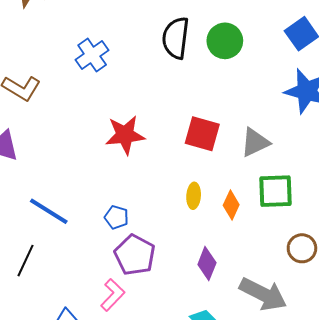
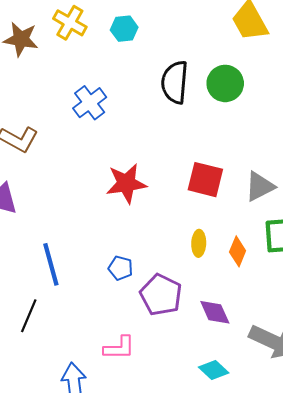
blue line: (49, 211) -> (51, 264), turned 45
purple pentagon: (135, 255) -> (161, 295), moved
purple diamond: (207, 264) -> (215, 312), turned -44
pink L-shape: (113, 295) -> (119, 348), turned 48

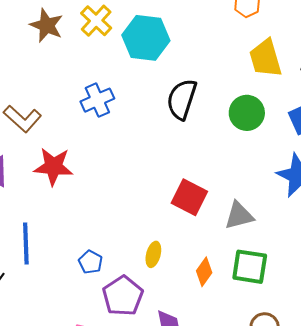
cyan hexagon: (124, 29) -> (146, 38), size x1.8
green circle: (225, 83) -> (247, 113), moved
red star: (126, 183) -> (54, 167), moved
yellow ellipse: (199, 243) -> (153, 254), moved

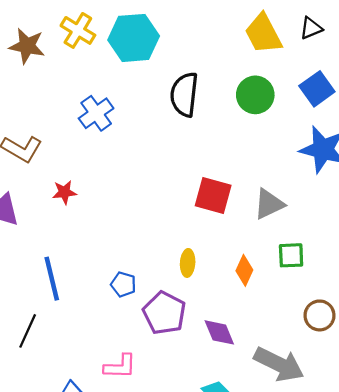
red star: (54, 167) -> (64, 192), size x0.6
green square: (250, 267) -> (291, 255), size x0.7

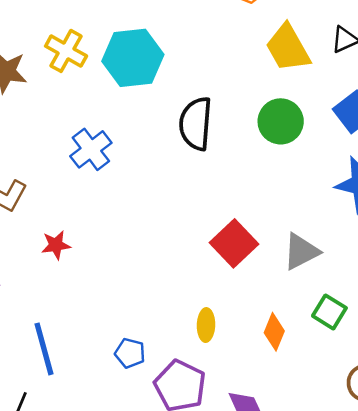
red square: (213, 195) -> (234, 243), turned 33
green square: (291, 255) -> (329, 312), turned 36

